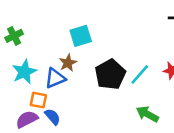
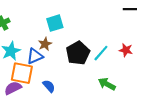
orange square: (38, 100) -> (22, 73), size x1.6
blue semicircle: (53, 117) -> (49, 86), moved

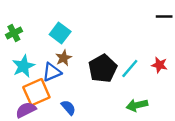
cyan square: (55, 23) -> (60, 33), moved, turned -36
orange square: (22, 73) -> (36, 92), turned -35
green arrow: (107, 84) -> (137, 105), turned -42

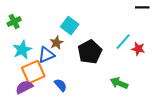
cyan square: (60, 33) -> (70, 26), moved
cyan line: (130, 69) -> (123, 42), moved
green arrow: (137, 105) -> (119, 83), turned 36

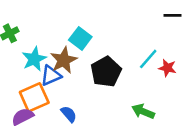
brown star: (57, 43) -> (64, 60), size x1.5
cyan star: (22, 50) -> (34, 59), moved

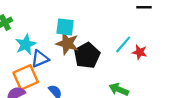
cyan square: (80, 38) -> (65, 27), turned -30
brown star: (64, 60) -> (67, 43), moved, turned -30

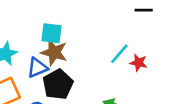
black pentagon: (87, 55) -> (58, 84), moved
blue triangle: (40, 59) -> (37, 68), moved

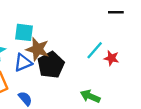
cyan square: (52, 33) -> (24, 32), moved
black pentagon: (58, 84) -> (51, 65), moved

